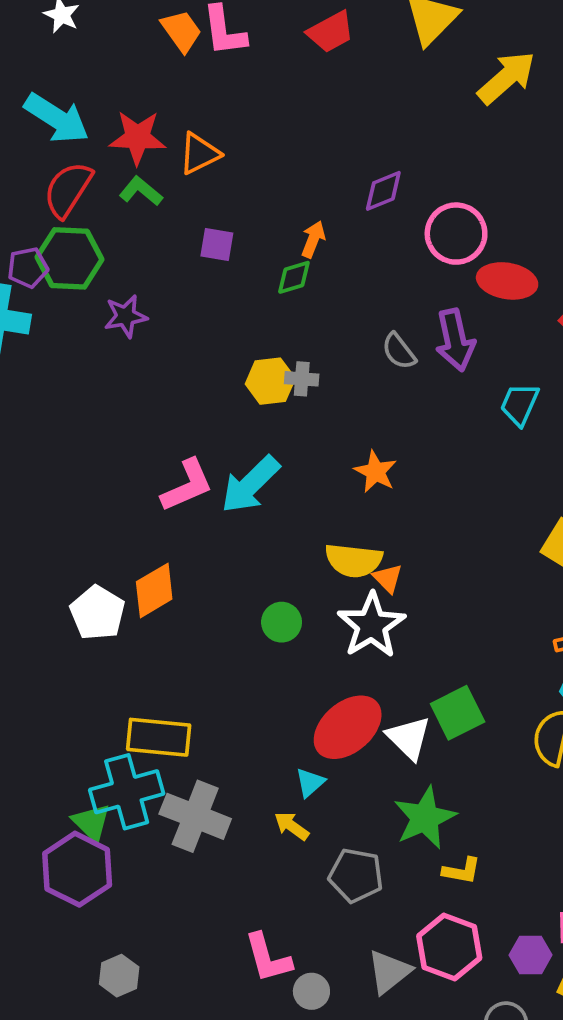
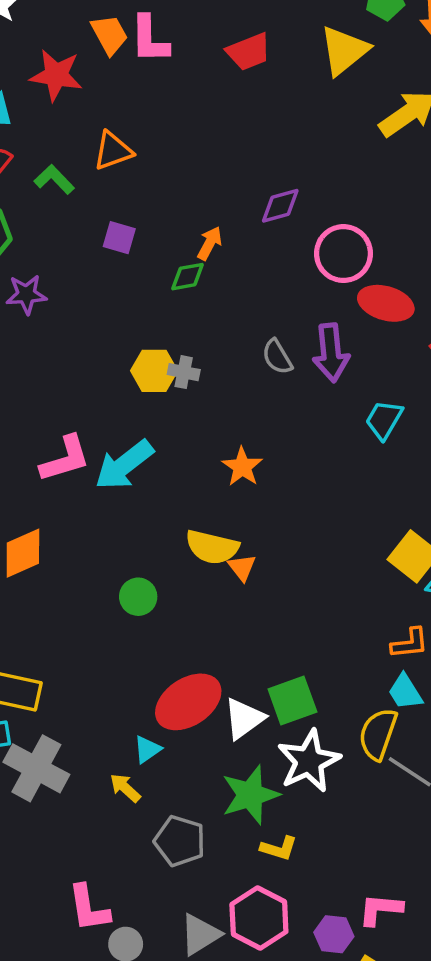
red star: (138, 137) -> (56, 75), moved
white star: (371, 625) -> (309, 761), moved
white triangle: (409, 738) -> (244, 719), turned 33

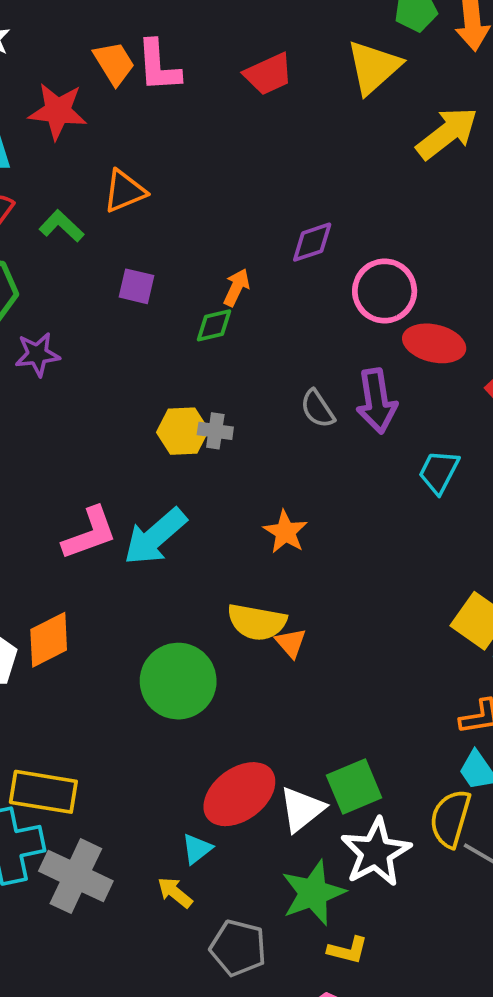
green circle: (138, 597) -> (178, 681), size x1.8

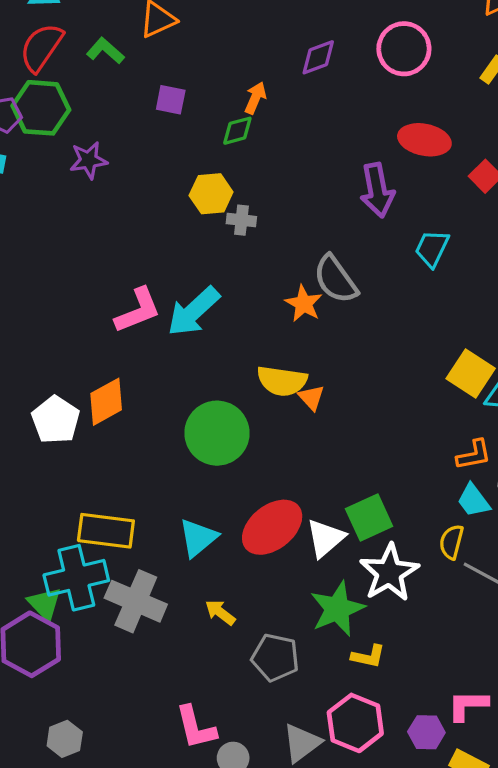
pink circle: (385, 291) -> (404, 49), moved
gray semicircle: (318, 409) -> (335, 279), moved, size x1.5
yellow hexagon: (183, 431) -> (211, 194), moved
yellow semicircle: (450, 819) -> (452, 542), size x0.7
cyan triangle: (197, 849) -> (198, 538), moved, size x1.5

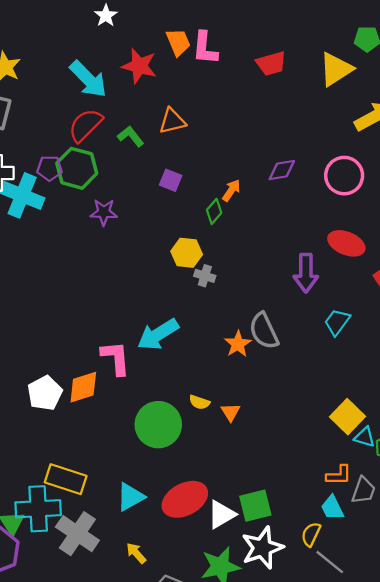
green diamond: (237, 131) -> (214, 211), turned -45
pink L-shape: (138, 310) -> (116, 358), moved, turned -84
yellow semicircle: (282, 381) -> (199, 402), moved, size x0.6

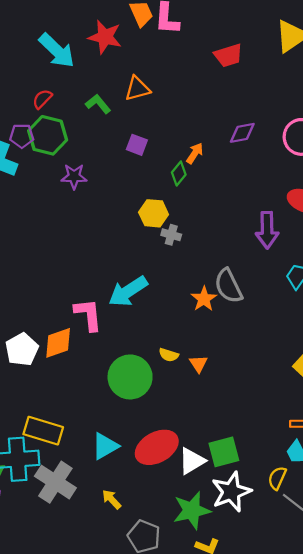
red trapezoid: (271, 64) -> (228, 55), moved
red semicircle: (85, 125) -> (42, 99), moved, size x0.6

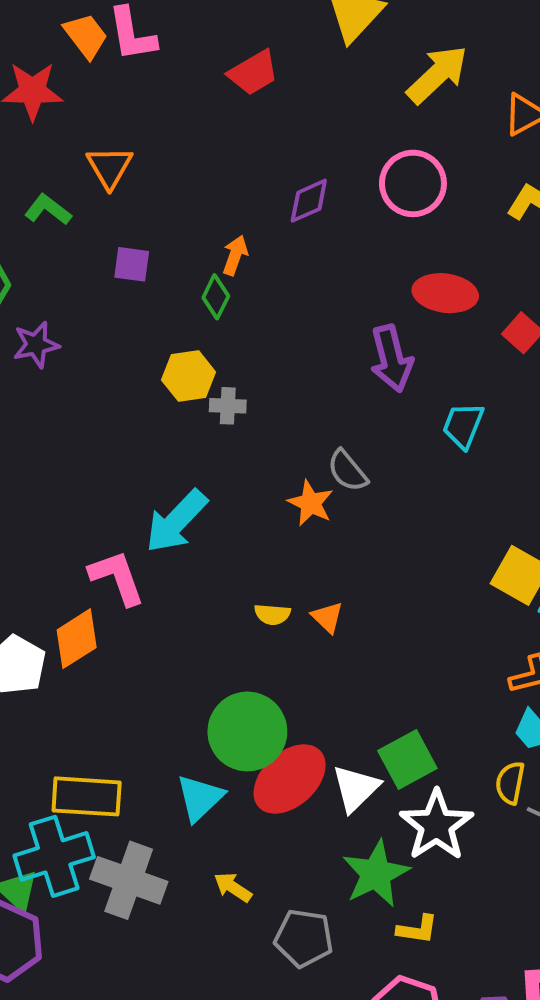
orange triangle: (137, 89) -> (110, 167), turned -32
gray semicircle: (228, 286) -> (347, 471), size x0.7
green circle: (130, 377) -> (247, 731), moved

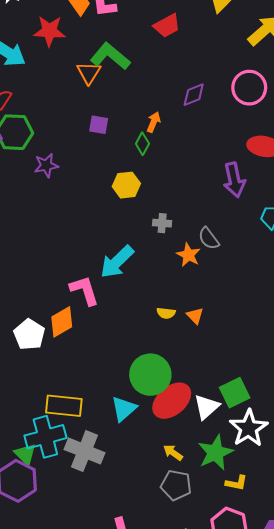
green L-shape: (48, 210) -> (110, 56), moved, size x1.6
gray cross: (228, 406) -> (162, 223), moved
yellow arrow: (233, 887) -> (173, 453), moved

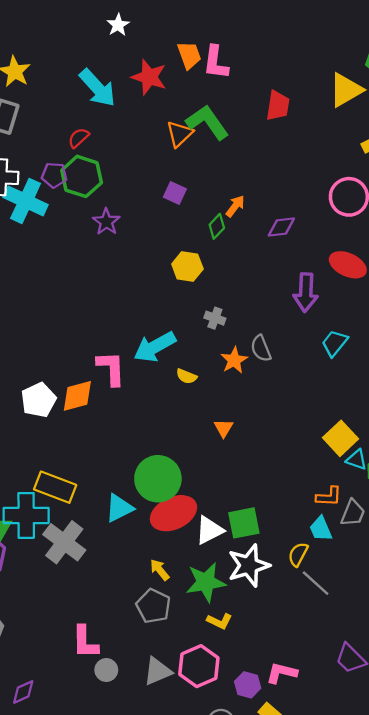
red trapezoid: (167, 26) -> (278, 106), turned -68
purple diamond: (194, 95) -> (281, 227), moved
purple star: (46, 165) -> (106, 222), turned 30
yellow semicircle: (166, 313) -> (186, 376), moved

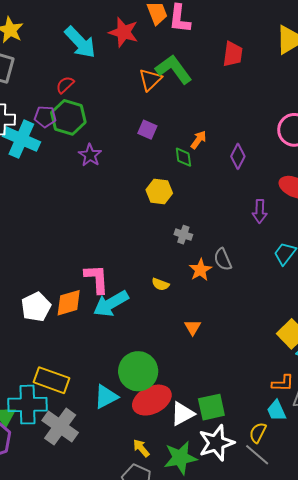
green diamond: (217, 226) -> (183, 157), turned -50
purple diamond: (281, 227) -> (238, 156), turned -55
purple arrow: (306, 292) -> (260, 211), size x0.7
cyan arrow: (155, 347) -> (111, 304), moved
gray line: (316, 583) -> (257, 455), moved

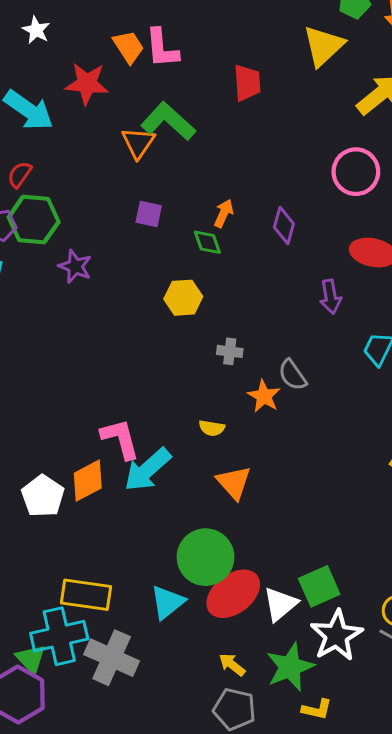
orange triangle: (193, 327) -> (234, 483), moved, size x1.5

